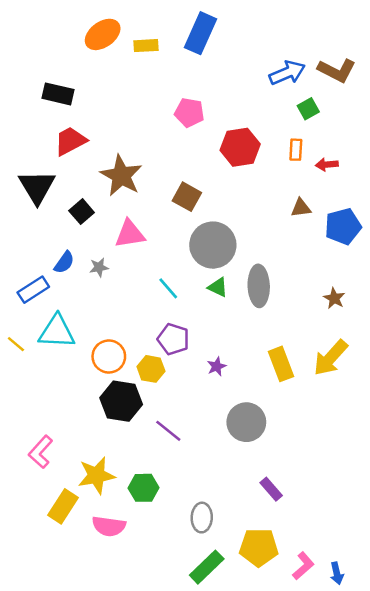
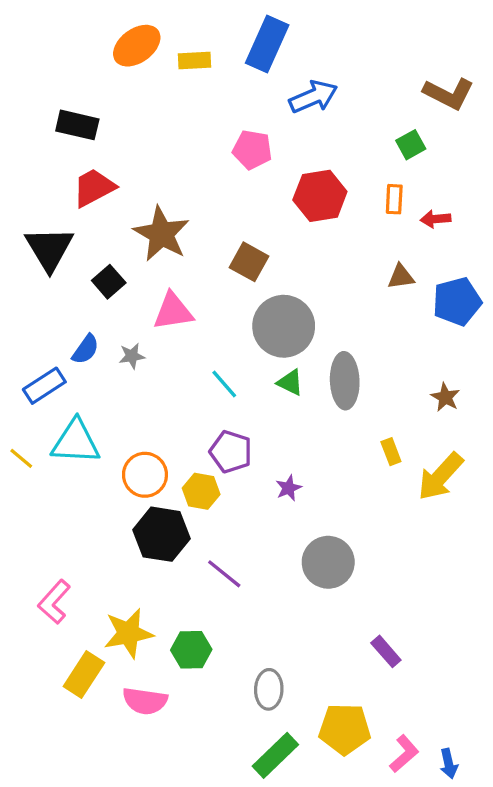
blue arrow: (287, 73) -> (313, 97), moved
yellow rectangle: (281, 364) -> (391, 452), moved, size x0.6
purple rectangle: (271, 489) -> (386, 651), moved

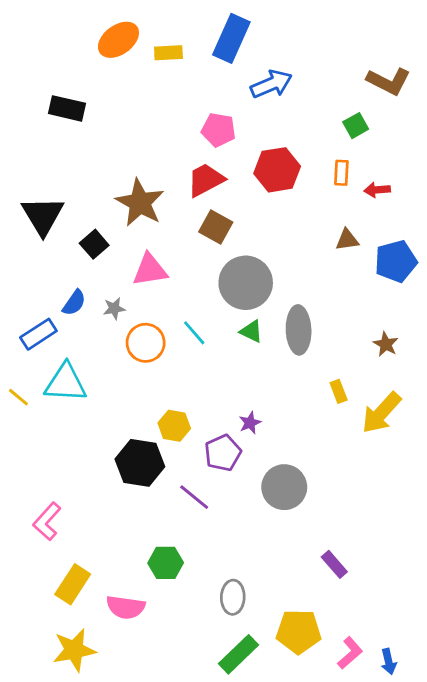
red trapezoid: (94, 188) -> (206, 180), moved
purple pentagon: (231, 452) -> (223, 453), moved, turned 30
orange circle: (145, 475) -> (146, 343), moved
yellow star: (128, 633) -> (74, 650), moved

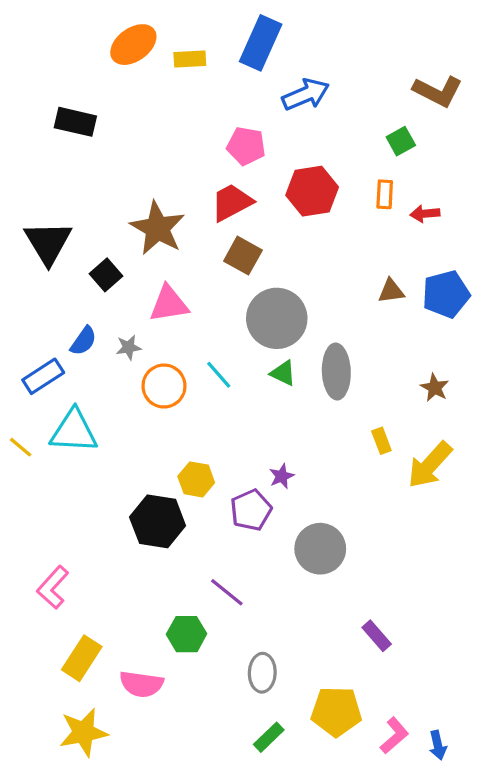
brown triangle: (347, 240) -> (391, 291), moved
purple line: (194, 497) -> (227, 592), moved
green rectangle: (239, 654) -> (269, 737), size x0.7

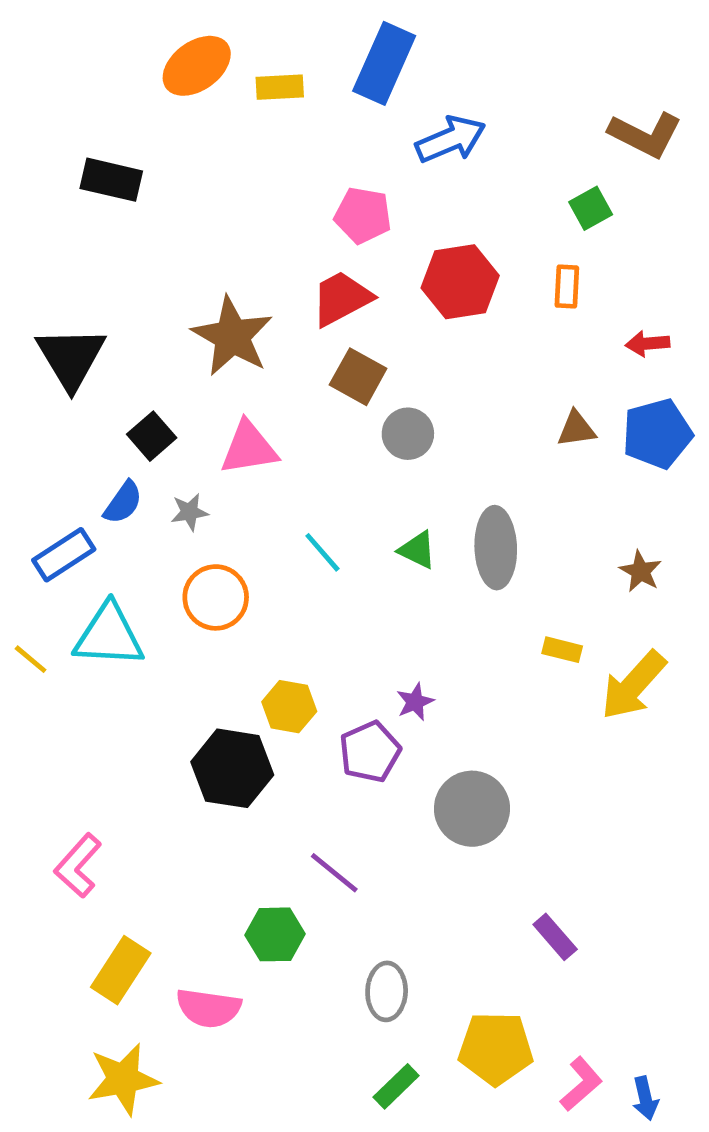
red arrow: (425, 214) -> (648, 343), moved
black square: (106, 275) -> (152, 436), moved
gray circle: (277, 318) -> (408, 434), moved, size x0.6
orange circle: (164, 386) -> (216, 597), moved
yellow rectangle: (381, 441) -> (562, 650), turned -55

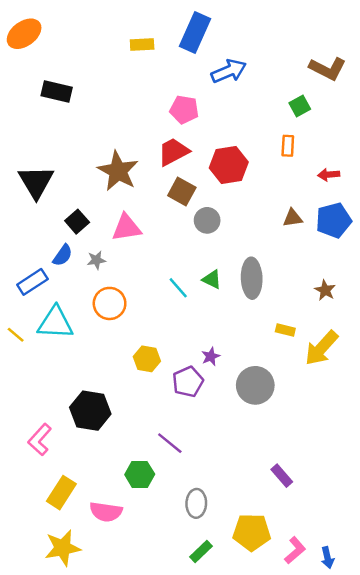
orange ellipse: (197, 66) -> (24, 34), moved
red hexagon: (460, 282) -> (229, 165), moved
cyan line: (322, 552) -> (178, 288), moved
black hexagon: (232, 768) -> (90, 411), moved
gray circle: (472, 809) -> (255, 385), moved

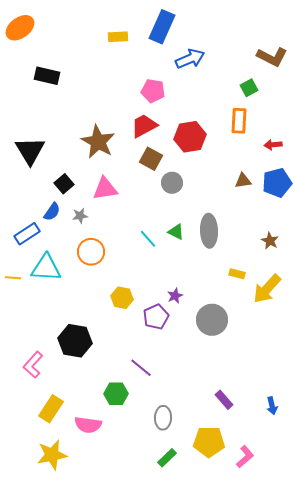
orange rectangle: (288, 146) -> (239, 121), size x1.4
yellow line: (16, 335) -> (13, 278), turned -35
purple rectangle: (282, 476) -> (224, 400), moved
blue arrow: (328, 558) -> (272, 406), moved

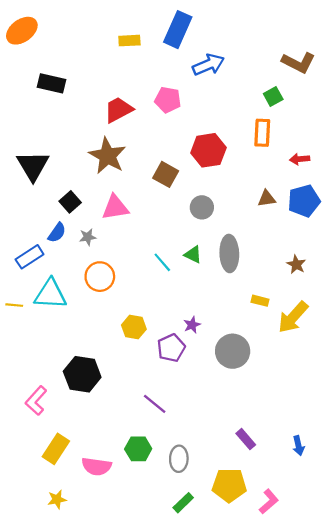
red trapezoid: (144, 126) -> (118, 110), moved
gray circle: (172, 183) -> (202, 207), moved
green hexagon: (116, 394) -> (138, 449), moved
yellow star: (52, 455) -> (57, 499), size x0.6

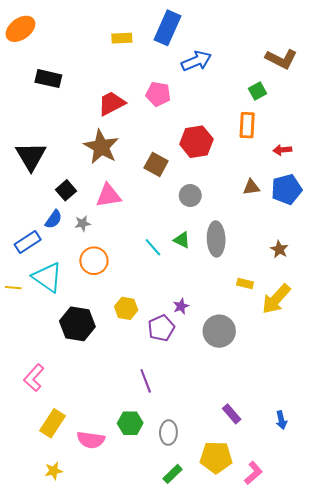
cyan triangle: (50, 294) -> (47, 277), turned 32
black hexagon: (82, 374) -> (77, 324), moved
purple line: (155, 404) -> (146, 381), turned 30

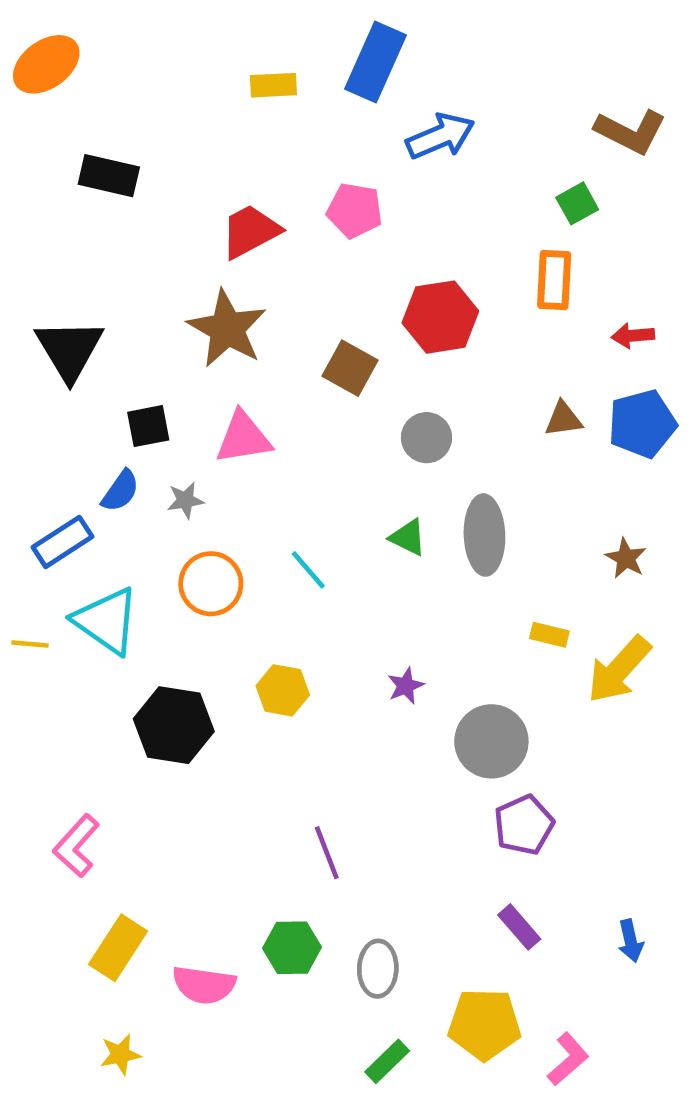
black square: (66, 190) -> (148, 426), turned 30
cyan line: (153, 247) -> (308, 570), moved
purple pentagon: (161, 328) -> (524, 825), moved

